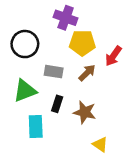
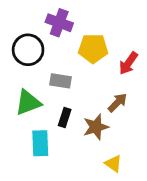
purple cross: (66, 18) -> (59, 23), moved
brown arrow: (87, 73) -> (117, 103), moved
brown star: (85, 112) -> (96, 127), turned -30

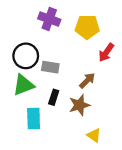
yellow pentagon: (93, 48) -> (87, 27), moved
black circle: (28, 50) -> (26, 56), moved
brown arrow: (117, 103) -> (87, 81), moved

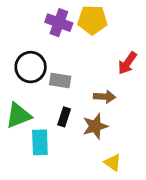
yellow pentagon: (87, 27) -> (92, 20), moved
brown arrow: (87, 81) -> (105, 97), turned 48
green triangle: (23, 85) -> (18, 115), moved

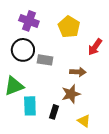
yellow pentagon: (92, 20) -> (69, 27), moved, turned 30
purple cross: (59, 23) -> (29, 21), moved
black rectangle: (64, 117) -> (54, 112), moved

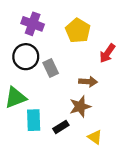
gray rectangle: (45, 60) -> (51, 68), turned 56
black rectangle: (54, 112) -> (61, 127), turned 40

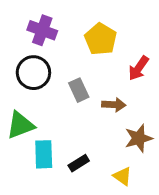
gray rectangle: (51, 68) -> (79, 90), moved
brown star: (80, 107) -> (139, 138), moved

